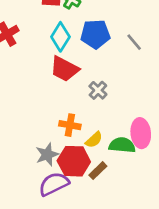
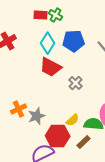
orange cross: (70, 125) -> (19, 109), moved, turned -35
gray star: (47, 155) -> (37, 116), moved
brown rectangle: (98, 171) -> (84, 142), moved

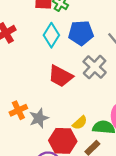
red trapezoid: (51, 67) -> (60, 76), moved
gray cross: (76, 83) -> (95, 67), moved, size x1.5

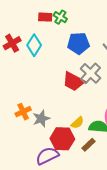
cyan diamond: (51, 35) -> (34, 45), moved
red trapezoid: (60, 76) -> (73, 81), moved

